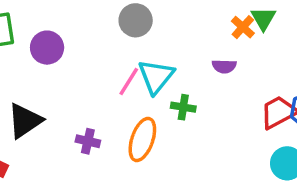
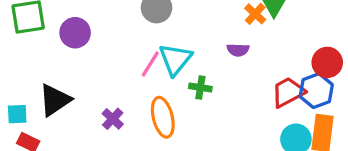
orange ellipse: (142, 139) -> (163, 117), turned -33
purple cross: (88, 141) -> (113, 119), turned 30

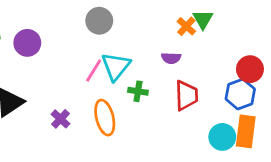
red trapezoid: (288, 92) -> (186, 95), moved, turned 116

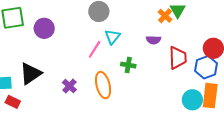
cyan triangle: (116, 66) -> (112, 37), moved, size x0.7
red trapezoid: (186, 95) -> (178, 58), moved

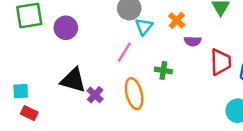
orange cross: (165, 16) -> (177, 20), moved
cyan triangle: (112, 37) -> (144, 27), moved
black triangle: (31, 73) -> (73, 80), moved, turned 50

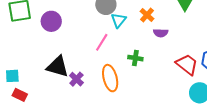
red trapezoid: (221, 62) -> (187, 64), moved, turned -50

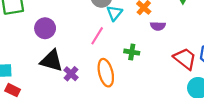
purple circle: (51, 21) -> (45, 28), moved

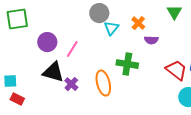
pink line: (97, 36) -> (72, 49), moved
green cross: (132, 52) -> (127, 64), size x1.5

